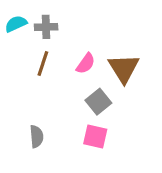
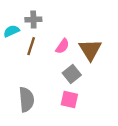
cyan semicircle: (16, 24) -> (11, 31), moved
gray semicircle: (36, 136) -> (26, 100), size x1.5

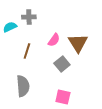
brown line: (31, 46) -> (27, 51), moved
pink square: (69, 100) -> (63, 97), moved

